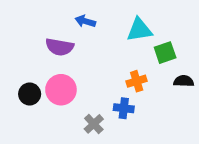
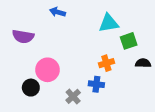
blue arrow: (85, 21) -> (57, 12), moved
purple semicircle: (60, 47) -> (23, 36), moved
black circle: (30, 94) -> (31, 88), moved

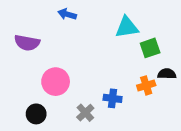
orange cross: (106, 63) -> (146, 85), moved
black circle: (31, 88) -> (36, 114), moved

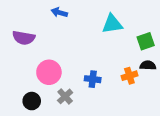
green square: (150, 48) -> (146, 41), moved
blue cross: (113, 98) -> (93, 79), moved
gray cross: (85, 113) -> (65, 96), moved

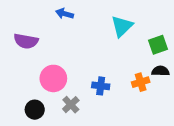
cyan triangle: (112, 24) -> (122, 26), turned -35

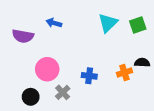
blue arrow: (65, 14) -> (54, 23), moved
green square: (158, 45) -> (138, 25), moved

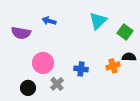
green square: (138, 25) -> (125, 32), moved, turned -35

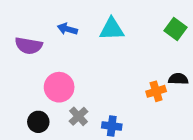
cyan triangle: (98, 21) -> (112, 29), moved, turned 42
green square: (125, 32) -> (175, 29), moved
blue cross: (81, 69) -> (112, 126), moved

